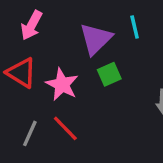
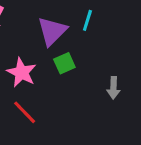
cyan line: (135, 27) -> (87, 20), turned 30

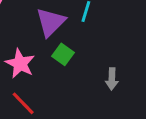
green square: (64, 63) -> (63, 54), turned -30

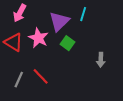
pink star: (20, 64) -> (38, 38), moved

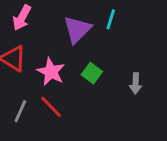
pink star: (38, 38) -> (51, 72), moved
green square: (68, 43) -> (92, 73), moved

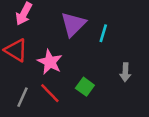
cyan line: (111, 19) -> (103, 33), moved
green square: (92, 73) -> (85, 87), moved

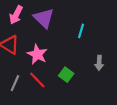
purple triangle: (73, 24) -> (44, 18), moved, turned -30

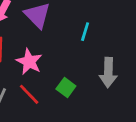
gray arrow: (99, 63) -> (108, 73), size x1.5

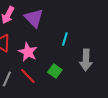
cyan line: (85, 32) -> (65, 39), moved

